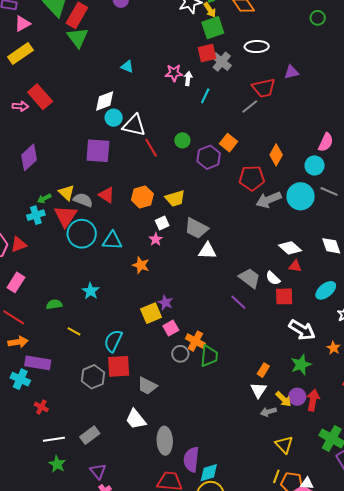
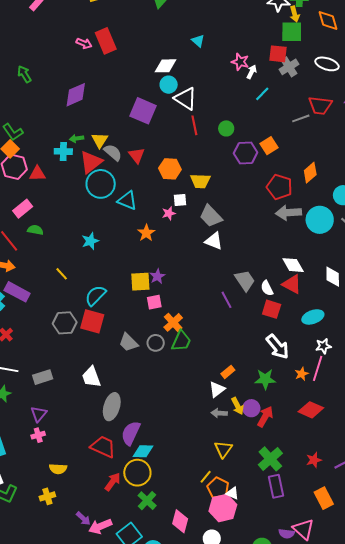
red triangle: (295, 266) -> (292, 284), size x1.5
green semicircle: (54, 304) -> (35, 230), moved
gray circle: (180, 354) -> (156, 343), moved
gray trapezoid: (147, 386) -> (128, 342), moved

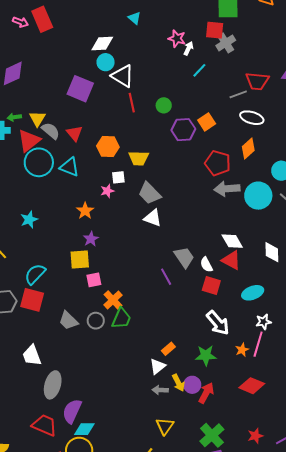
white ellipse: (327, 64) -> (252, 118), moved
cyan triangle: (127, 200) -> (69, 167), moved
purple star: (157, 276) -> (91, 239), moved

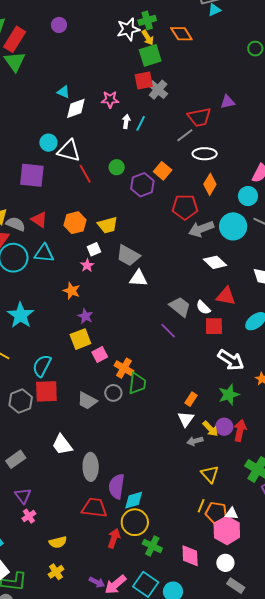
white diamond: (102, 43) -> (76, 108), moved
white arrow: (188, 48) -> (126, 121), moved
cyan star: (29, 220) -> (21, 315), size x1.5
white diamond: (232, 241) -> (215, 262), moved

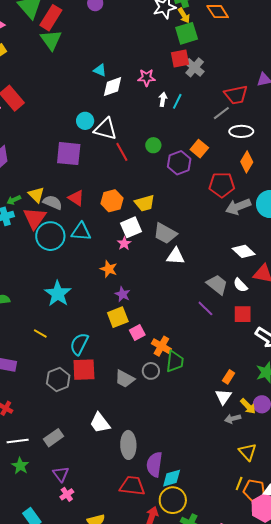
white square: (94, 249) -> (131, 227), size x1.5
white diamond: (215, 262) -> (244, 251), moved
red square: (214, 326) -> (243, 314), moved

